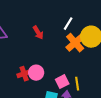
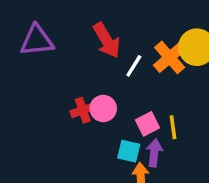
white line: (68, 24) -> (134, 66), moved
red arrow: (38, 33) -> (107, 40), size x1.5

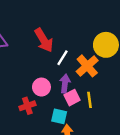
orange cross: (170, 57) -> (87, 66), moved
red cross: (83, 110) -> (27, 106), moved
purple arrow: (154, 153) -> (65, 84), moved

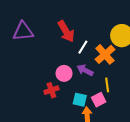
purple arrow: (65, 84) -> (85, 70), turned -70
pink square: (72, 98) -> (99, 100), moved

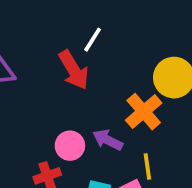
white line: (83, 47) -> (93, 40), moved

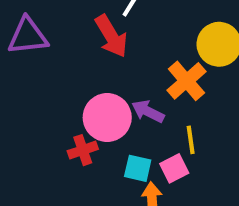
pink circle: (70, 146) -> (107, 118), size x1.5

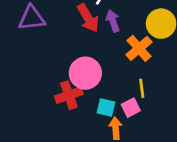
purple arrow: (148, 111) -> (113, 21), moved, turned 45
red cross: (83, 150) -> (69, 95), size x1.4

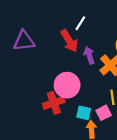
purple arrow: (113, 21) -> (89, 55), moved

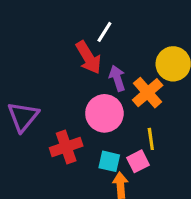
purple triangle: (24, 41) -> (23, 117), moved, turned -45
pink circle: (67, 85) -> (104, 113), moved

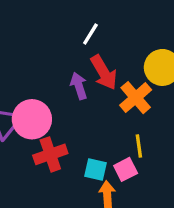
red arrow: (88, 57) -> (104, 72), moved
purple arrow: (117, 78) -> (79, 86), moved
pink circle: (104, 113) -> (32, 119), moved

